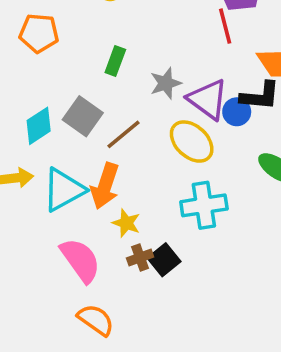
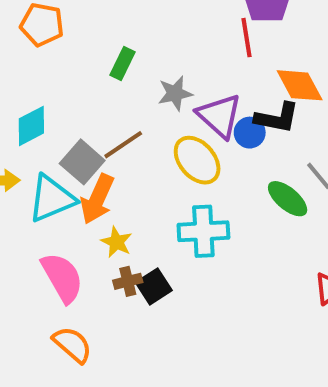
gray square: (83, 116) -> (82, 162), moved

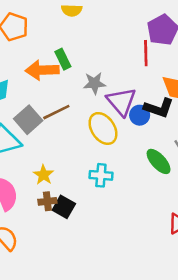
green rectangle: (123, 63) -> (63, 59), turned -60
orange arrow: (97, 199) -> (42, 70), moved, turned 56
cyan cross: (203, 231) -> (101, 175), size x0.7
black square: (154, 286) -> (64, 207), turned -35

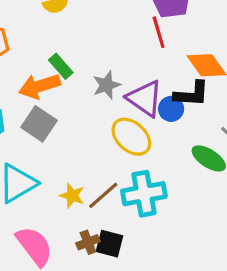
brown line: (56, 112) -> (103, 195), moved
gray square: (28, 120) -> (39, 124), moved
yellow star: (43, 175) -> (72, 196), moved
cyan cross: (101, 175) -> (144, 194), size x1.5

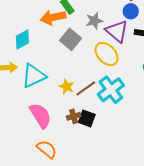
blue circle: (171, 109) -> (131, 11), moved
gray square: (39, 124) -> (70, 39), moved
cyan cross: (144, 194) -> (111, 90), turned -32

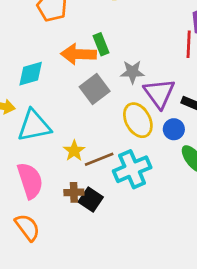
blue circle: (131, 11) -> (174, 129), moved

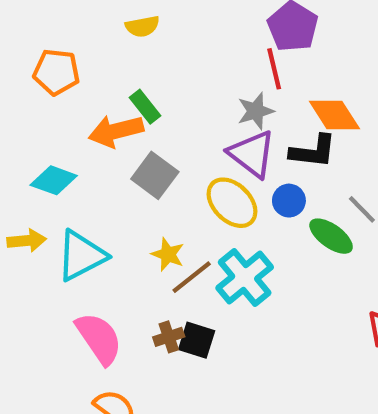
gray star: (132, 72) -> (256, 111), moved
cyan diamond: (31, 74) -> (54, 180), turned 52
yellow star: (74, 151) -> (168, 254), moved

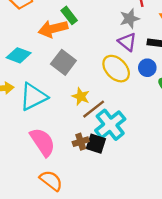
purple triangle: (252, 154) -> (127, 42), size x0.7
gray square: (155, 175) -> (63, 62), moved
cyan cross: (245, 278) -> (110, 125), moved

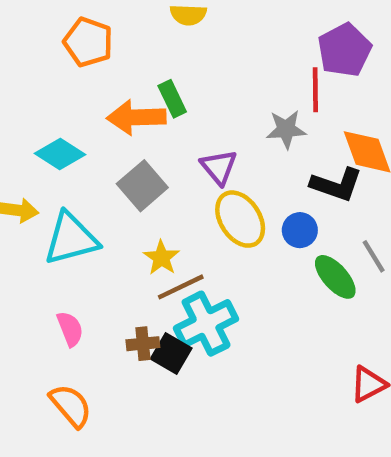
purple triangle: (127, 42) -> (219, 167), moved
pink semicircle: (43, 142) -> (70, 329), size x0.6

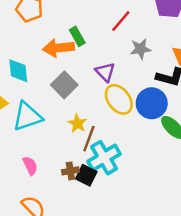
red line: (315, 90) -> (121, 21), moved, turned 45
cyan diamond: (60, 154) -> (18, 71), turned 55
blue circle: (300, 230) -> (152, 103), size x1.6
brown line: (181, 287) -> (89, 139), turned -40

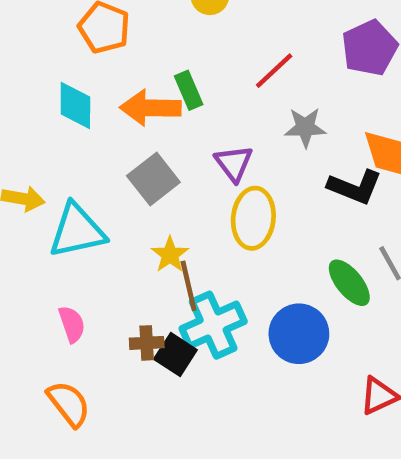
cyan diamond: (18, 71) -> (75, 106), moved
yellow ellipse: (119, 99) -> (253, 218), turned 36
blue circle: (152, 103) -> (299, 334), moved
brown line: (89, 139) -> (189, 286), turned -40

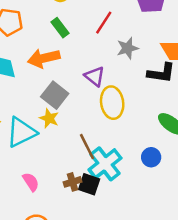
green rectangle: (189, 90) -> (60, 28), moved
yellow star: (170, 255) -> (49, 118), moved
blue circle: (299, 334) -> (151, 157), size x0.6

